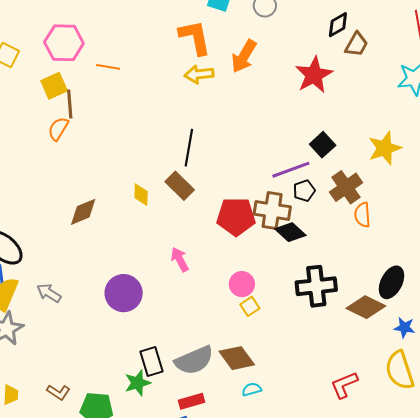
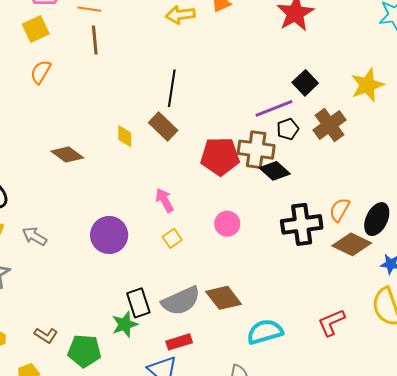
brown line: (70, 104) -> (95, 40), moved
brown diamond: (83, 212) -> (67, 155), turned 60
orange semicircle: (362, 215) -> (340, 210), moved, turned 35
yellow square: (250, 306) -> (172, 238), moved
cyan semicircle: (252, 389) -> (265, 332), moved, size x1.8

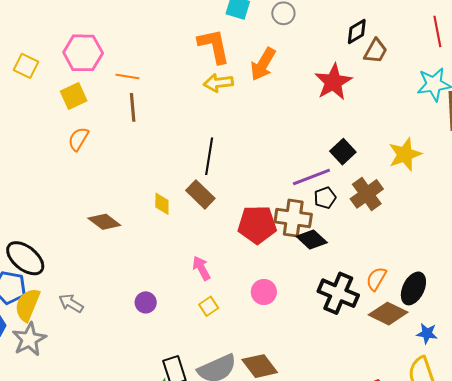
black cross: (302, 224) -> (338, 293), turned 30
purple circle: (109, 235) -> (146, 302), size x0.6

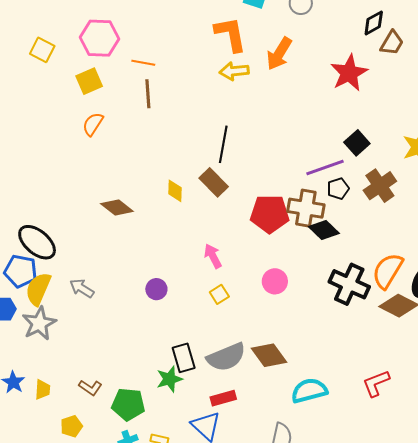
orange semicircle: (376, 279) -> (388, 271), size x1.5

